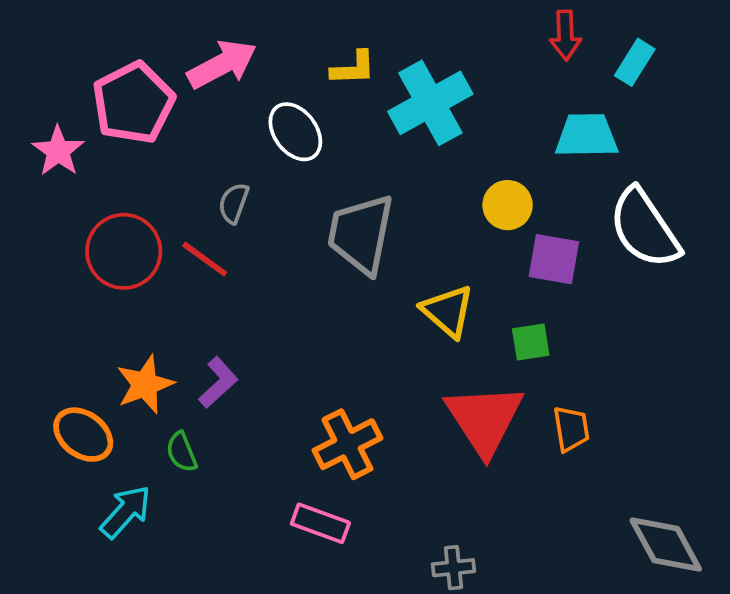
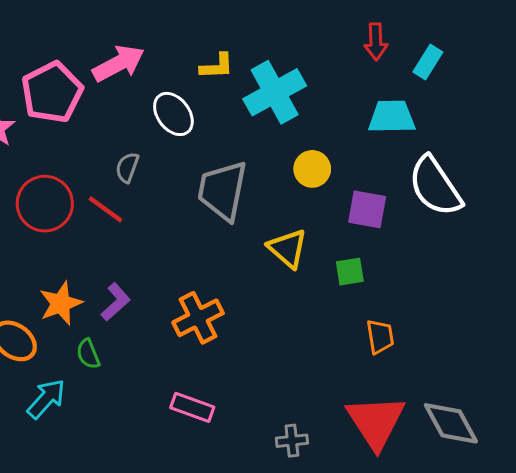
yellow circle: (508, 205) -> (312, 169), moved
red triangle: (484, 419) -> (376, 422), moved
orange cross: (347, 444) -> (198, 318), moved

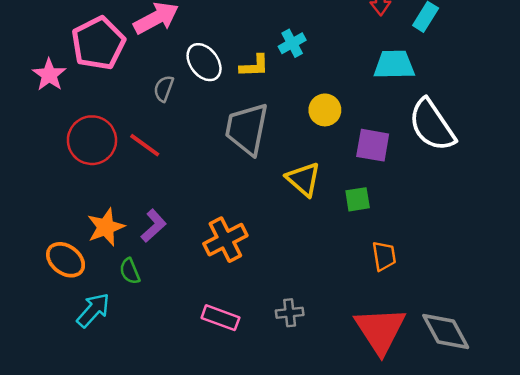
yellow L-shape: (217, 66) -> (254, 66), moved
cyan cross: (275, 92) -> (292, 43), size x0.5
gray semicircle: (127, 167) -> (164, 89), moved
gray cross: (292, 441) -> (290, 313), moved

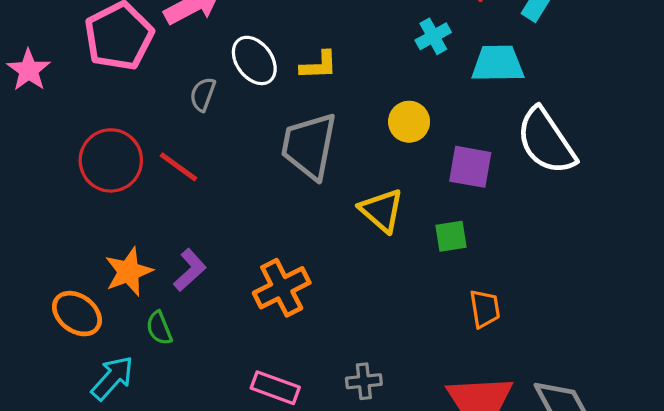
cyan cross: (292, 43) -> (433, 36), moved
pink star: (49, 75) -> (29, 70), moved

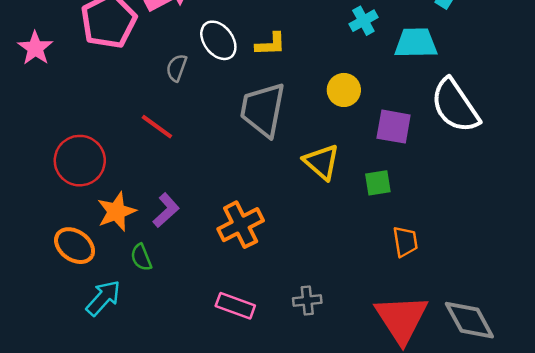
red circle: (111, 160) -> (80, 161), moved

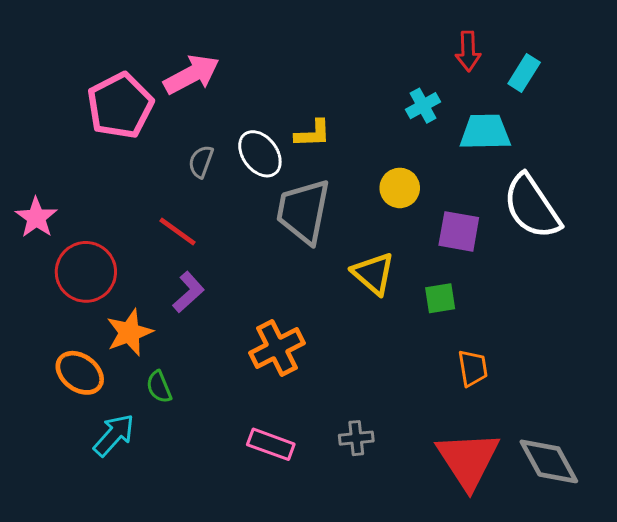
white ellipse: (218, 40) -> (260, 154), moved
pink star: (35, 48) -> (36, 217), moved
purple L-shape: (166, 210) -> (188, 292), moved

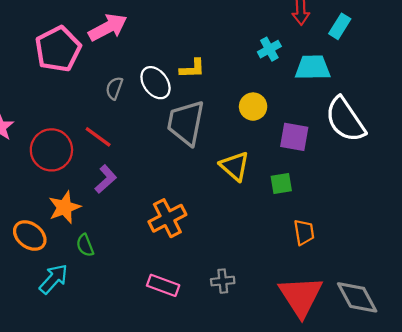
red circle: (86, 272) -> (51, 150), moved

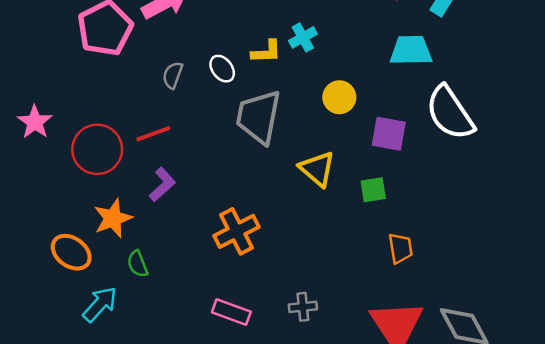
cyan cross: (269, 49) -> (303, 37), moved
white ellipse: (156, 83) -> (222, 69), size x0.7
red line: (98, 137) -> (153, 134), turned -56

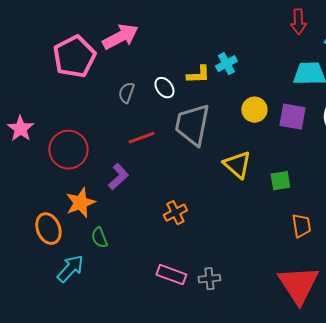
red line: (153, 134) -> (141, 138), moved
purple square: (389, 134) -> (292, 117), moved
orange cross: (236, 231) -> (175, 213), size x0.7
orange ellipse: (71, 252) -> (48, 229), turned 32
gray cross: (303, 307) -> (209, 279), moved

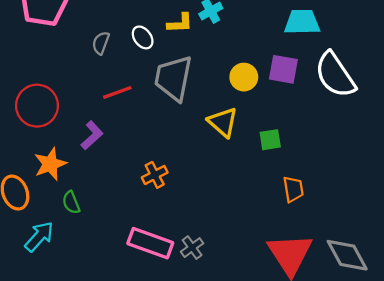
yellow circle: (254, 110) -> (244, 77), moved
pink rectangle: (171, 275) -> (150, 243), size x1.4
gray cross: (209, 279) -> (192, 248), turned -30

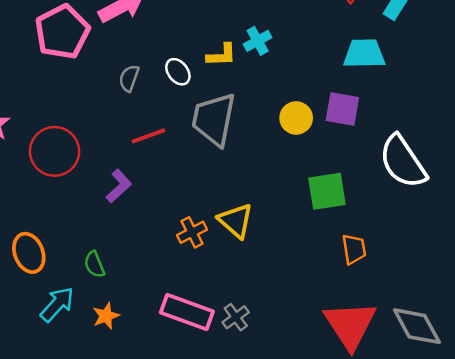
white semicircle: (335, 75) -> (403, 162), moved
yellow triangle: (223, 122) -> (236, 221), moved
green square: (270, 140) -> (327, 191), size x1.5
orange star: (50, 164) -> (106, 316), moved, size x0.7

